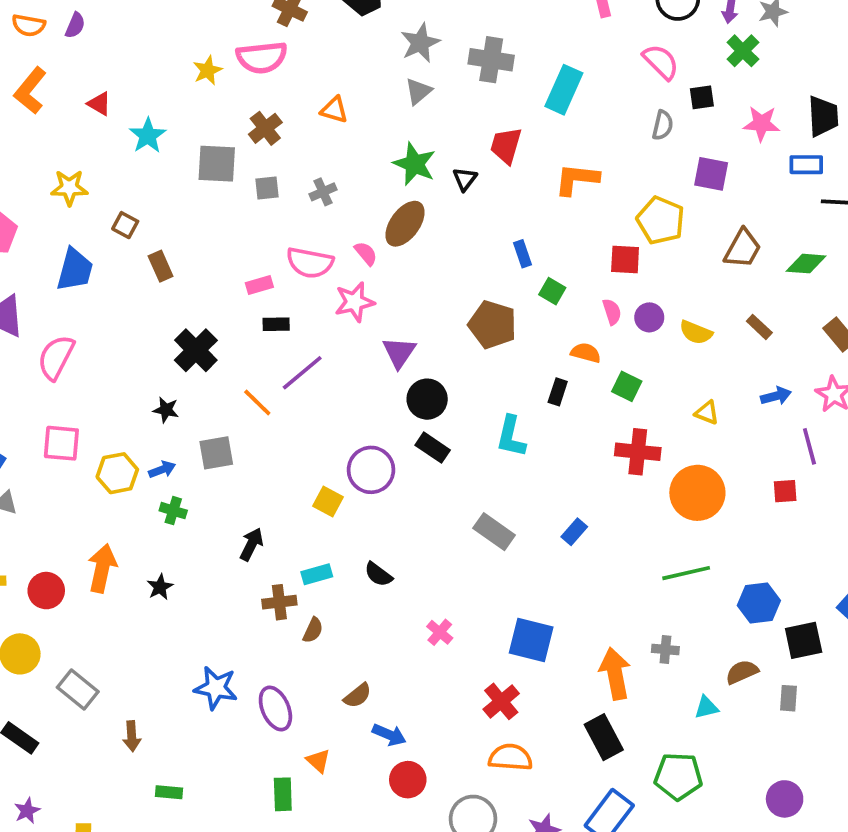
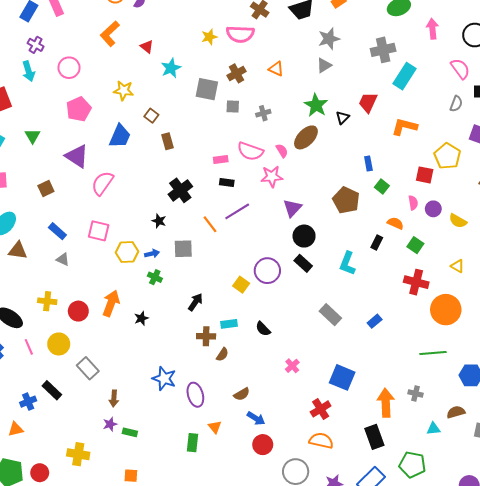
gray cross: (491, 60) -> (383, 50), moved, turned -30
purple star: (27, 811) -> (110, 424), moved

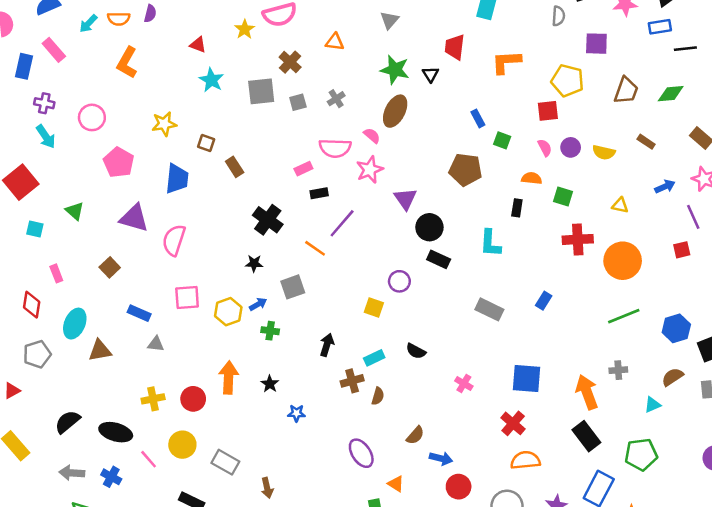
red triangle: (147, 47) -> (198, 45), moved
purple circle: (267, 271) -> (399, 281), size x0.7
blue star: (164, 378) -> (296, 413), moved, size x0.6

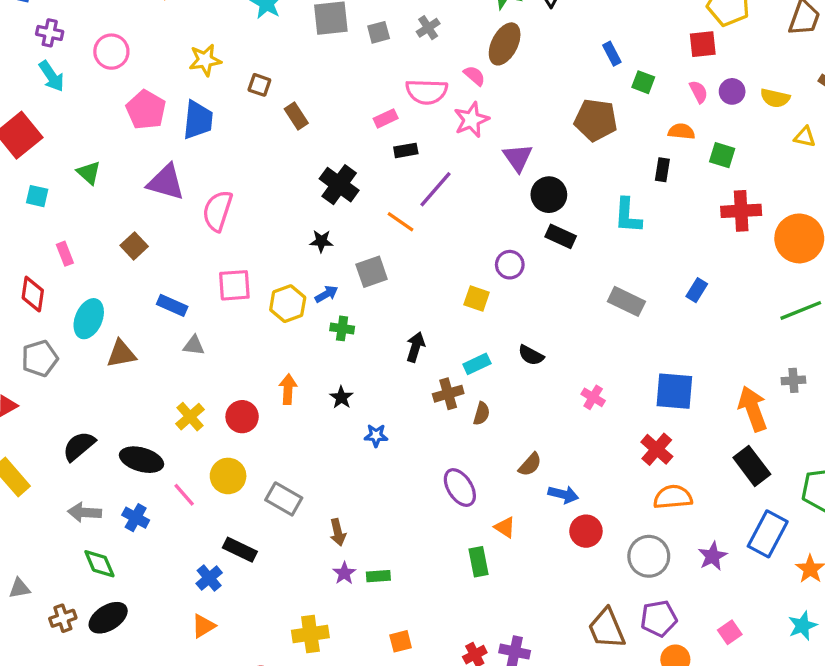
blue trapezoid: (177, 179) -> (198, 120), moved
yellow triangle: (620, 205) -> (805, 137), moved
orange arrow: (229, 378) -> (288, 389), size x0.7
yellow cross: (153, 399) -> (190, 417), turned -30

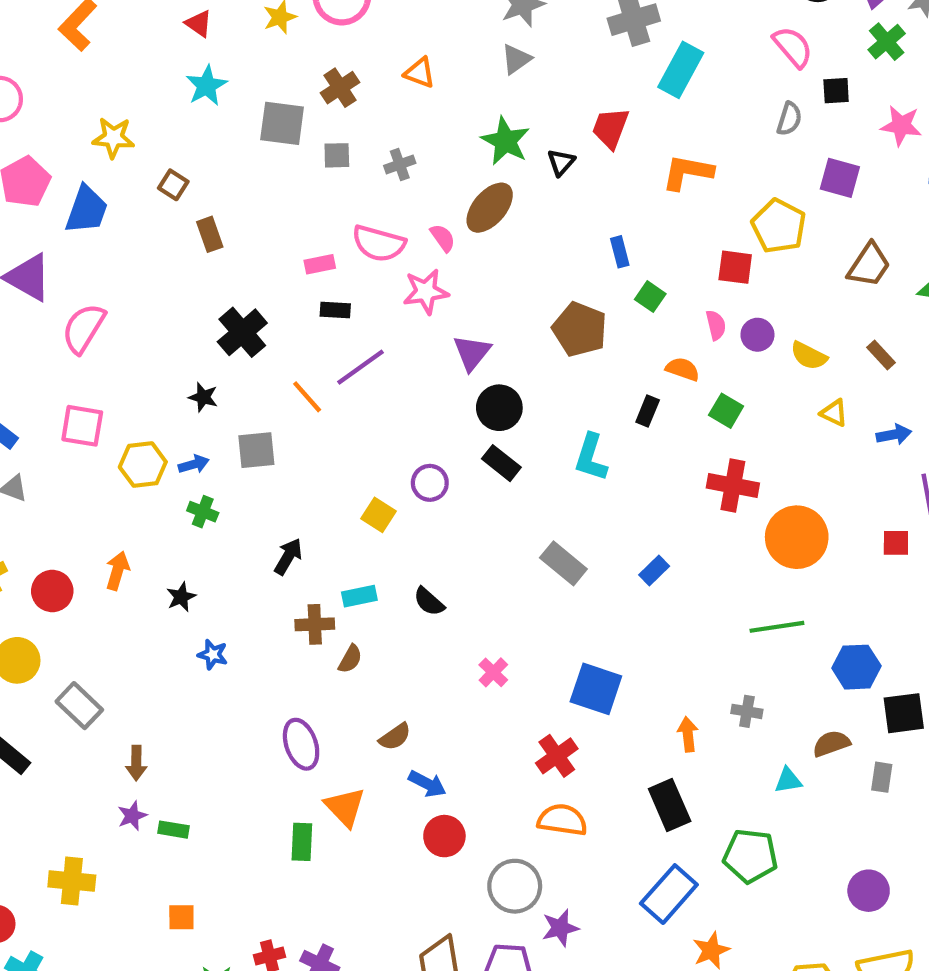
orange arrow: (753, 409) -> (688, 734), size x0.6
orange triangle: (505, 527) -> (345, 807), size x1.5
purple star: (713, 556) -> (560, 928), moved

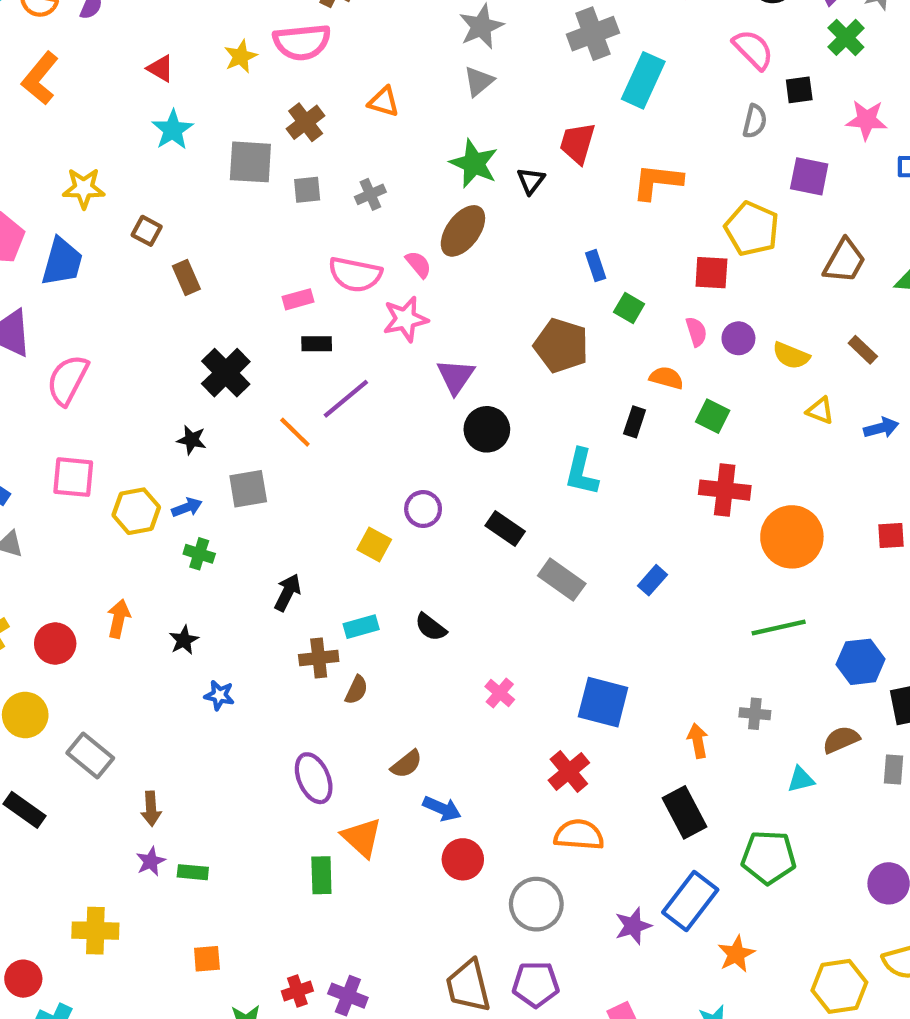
black rectangle: (501, 463) -> (505, 529), moved
purple star: (560, 928) -> (633, 926), moved

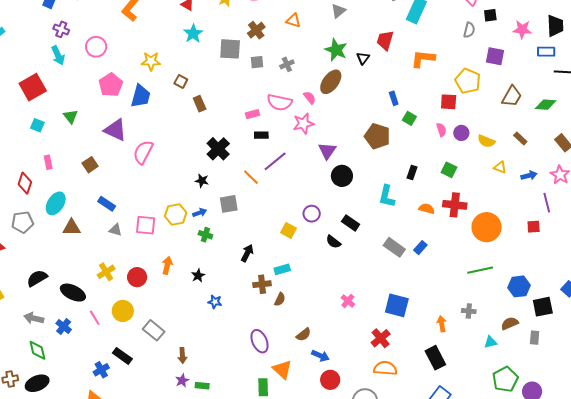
orange semicircle: (666, 378) -> (427, 209), moved
pink square: (73, 477) -> (146, 225), moved
gray rectangle: (562, 580) -> (394, 247), moved
black semicircle: (431, 627) -> (333, 242), moved
green pentagon: (769, 857) -> (505, 379), moved, turned -30

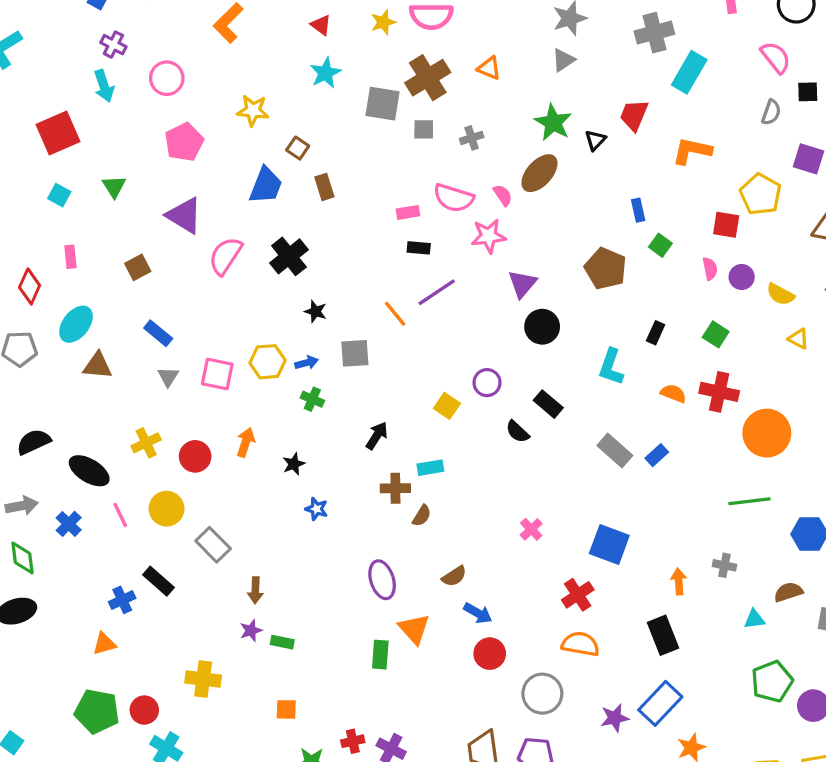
brown cross: (256, 30) -> (428, 78), size x1.5
blue trapezoid: (141, 96) -> (266, 185), moved
black cross: (218, 149) -> (289, 256), moved
gray triangle: (115, 230) -> (168, 377), turned 40
gray arrow: (34, 318) -> (22, 506), turned 150

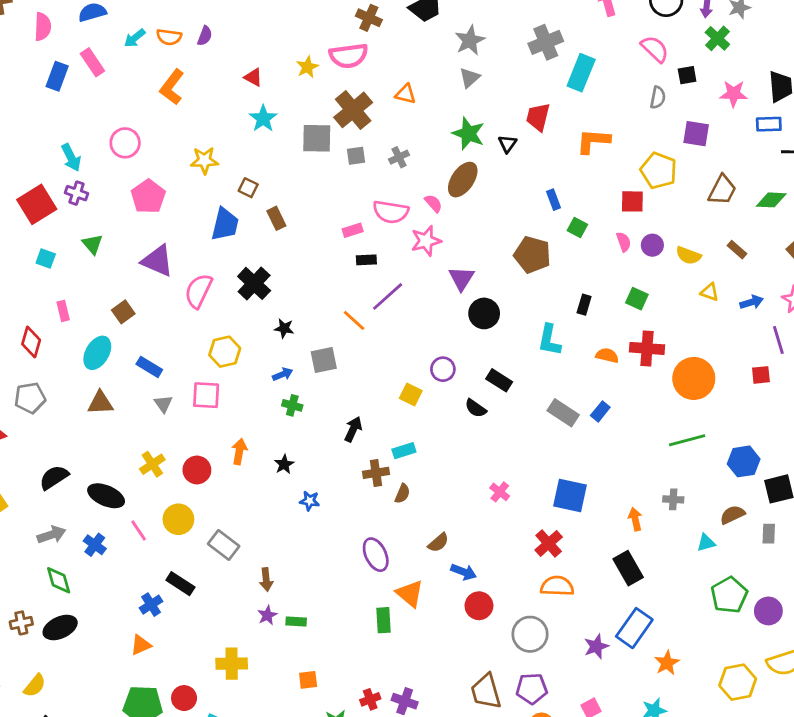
purple cross: (113, 45) -> (77, 193), moved
cyan ellipse: (76, 324) -> (97, 353), moved
yellow hexagon: (268, 362) -> (225, 352), moved

